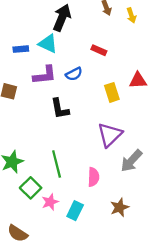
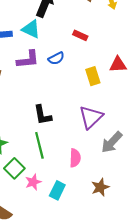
black L-shape: (60, 109) -> (43, 115), moved

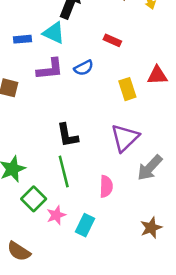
brown star: (100, 187) -> (151, 228), moved

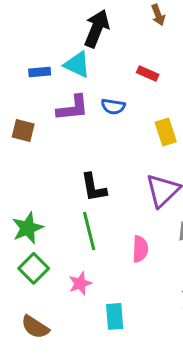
blue semicircle: (84, 68) -> (113, 106), turned 36
green square: (34, 199) -> (34, 268), moved
cyan rectangle: (85, 225) -> (115, 316), moved, turned -30

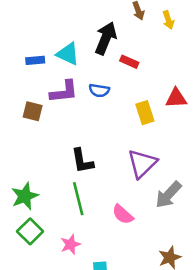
black arrow: (97, 28) -> (106, 38), moved
brown square: (23, 130) -> (33, 111), moved
pink semicircle: (140, 249) -> (123, 214), turned 130

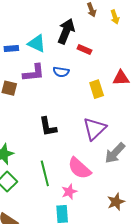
green line: (78, 199) -> (45, 173), moved
pink semicircle: (123, 214) -> (79, 168), size x1.4
pink star: (70, 244) -> (69, 192), moved

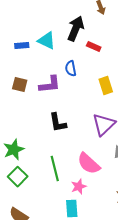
blue semicircle: (61, 72) -> (71, 68), turned 70
purple L-shape: (34, 73) -> (50, 84), moved

